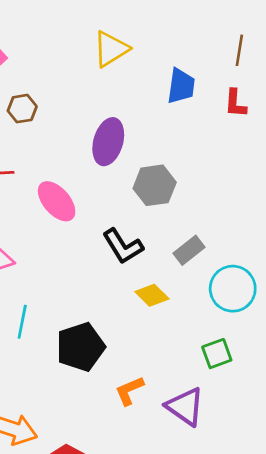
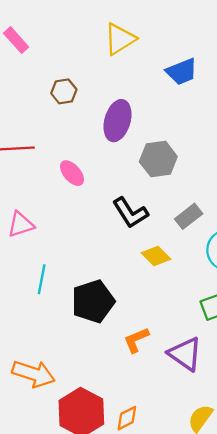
blue trapezoid: (181, 86) -> (182, 72), turned 60
brown hexagon: (22, 109) -> (64, 91), moved
pink ellipse: (57, 201) -> (72, 173), size x0.7

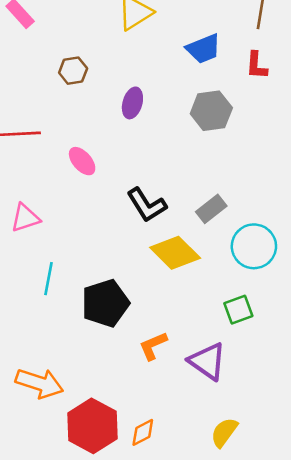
purple ellipse: (118, 121) -> (132, 103), size x0.7
gray hexagon: (158, 159) -> (211, 111), moved
yellow diamond: (156, 256) -> (175, 253), size x1.5

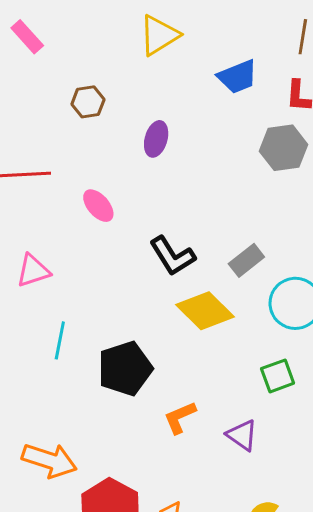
gray hexagon: (211, 111) -> (284, 148), moved
purple triangle: (207, 361) -> (242, 435), size x0.7

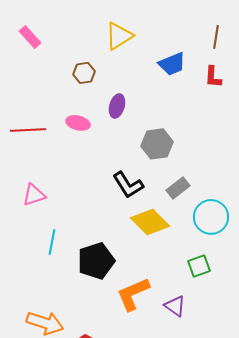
brown hexagon: (88, 102) -> (84, 73), moved
gray hexagon: (284, 148) -> (157, 144), moved
pink ellipse: (98, 206) -> (78, 123), moved, turned -35
orange L-shape: (180, 417) -> (133, 294), size x1.5

